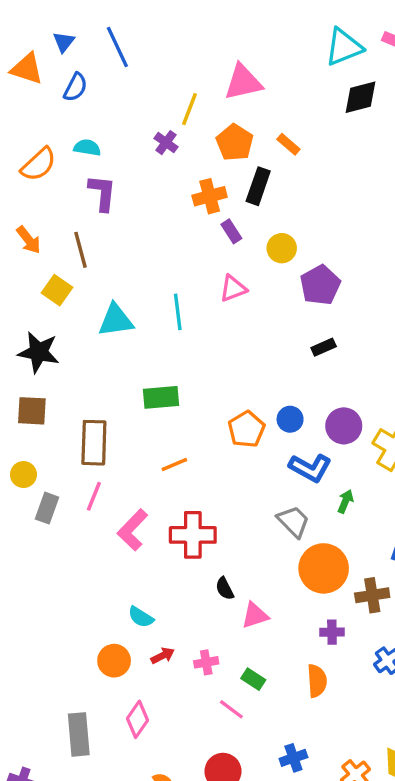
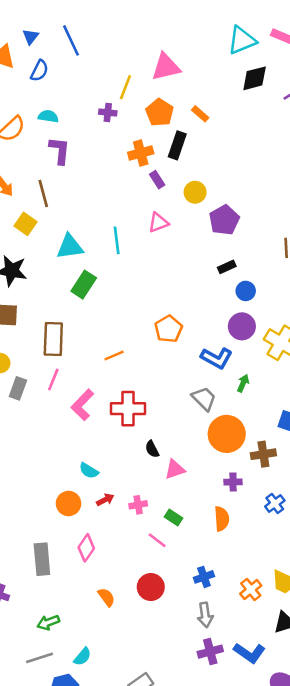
purple cross: (166, 143) -> (108, 113), turned -30
green rectangle: (161, 397) -> (84, 285), moved, turned -52
blue circle: (290, 419) -> (246, 291), moved

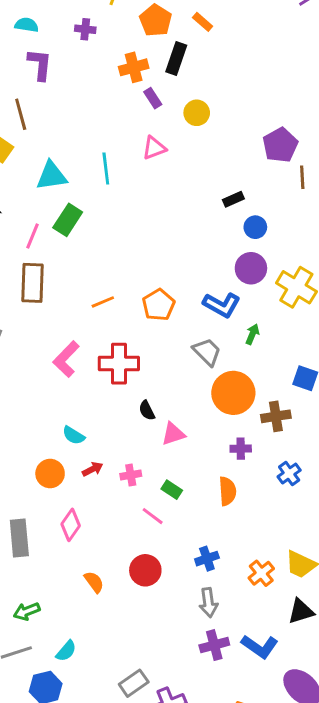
purple cross: (108, 113) -> (85, 29), moved
purple pentagon: (224, 220) -> (280, 145), moved
orange pentagon: (168, 329) -> (159, 305), moved
pink line: (53, 380) -> (32, 236), moved

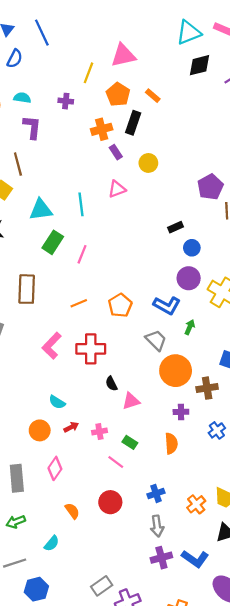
pink line: (32, 236) -> (82, 254), moved
green arrow: (27, 611) -> (16, 522), moved
cyan semicircle: (66, 651) -> (52, 543), moved

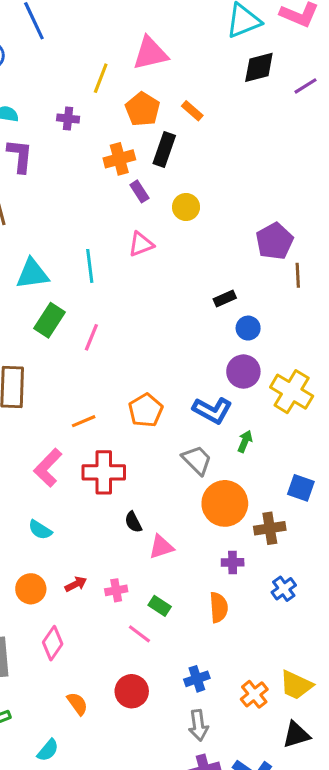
orange line: (79, 303) -> (84, 421), moved
cyan semicircle: (57, 402) -> (40, 530), moved

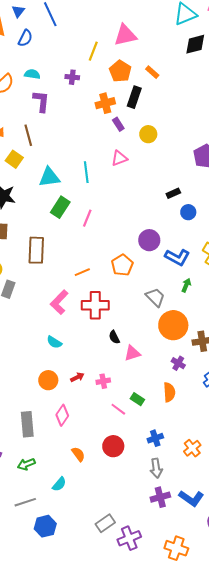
purple circle: (243, 372) -> (149, 240), moved
blue L-shape: (212, 410) -> (177, 257), moved
purple cross: (233, 562) -> (178, 363), turned 32
green rectangle: (160, 606) -> (137, 399), moved

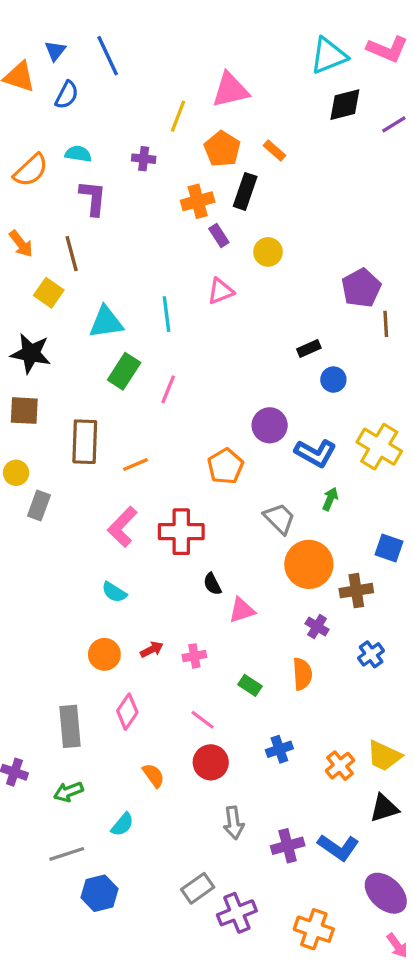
orange line: (82, 272) -> (135, 465), moved
pink line: (118, 409) -> (203, 720), moved
gray arrow: (156, 468) -> (234, 823), moved

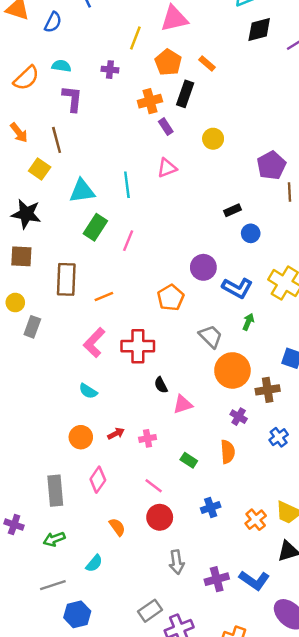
yellow circle: (268, 252) -> (213, 139), moved

